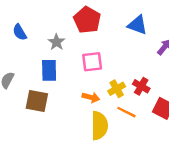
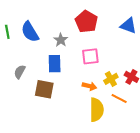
blue semicircle: (20, 32) -> (30, 32), size x1.5

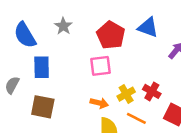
red pentagon: (86, 22) -> (111, 35), moved
gray star: (61, 40) -> (63, 26), moved
blue rectangle: (55, 64) -> (42, 67), moved

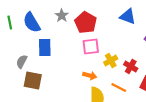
red pentagon: (111, 35) -> (86, 22), moved
yellow cross: (126, 94) -> (111, 60), moved
brown square: (43, 107) -> (33, 80), moved

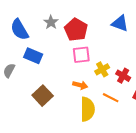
blue rectangle: (45, 48) -> (33, 56), turned -66
brown square: (33, 80) -> (43, 96), moved, turned 36

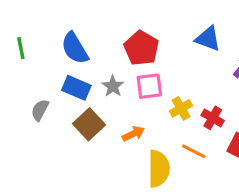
gray star: (51, 22) -> (113, 86), moved
blue semicircle: (20, 30) -> (75, 48), moved
orange arrow: (80, 85) -> (133, 134), moved, turned -40
brown square: (43, 96) -> (89, 124), moved

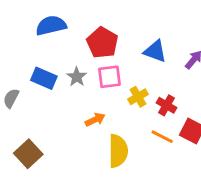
blue triangle: (208, 39) -> (155, 51), moved
blue semicircle: (75, 48) -> (51, 25), moved, turned 108
brown square: (89, 124) -> (28, 154), moved
orange line: (194, 151) -> (162, 137), moved

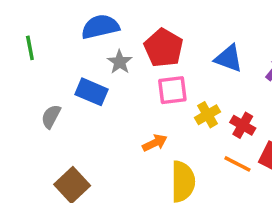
gray star: (77, 77) -> (120, 62), moved

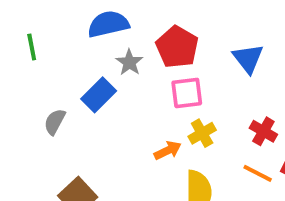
blue triangle: (229, 58) -> (248, 59), turned 32
blue rectangle: (91, 92) -> (99, 95), turned -68
yellow cross: (208, 115) -> (202, 133), moved

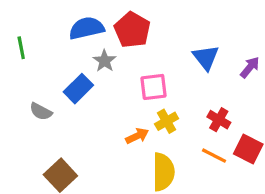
red pentagon: (177, 47) -> (132, 30), moved
gray semicircle: (55, 122) -> (41, 111), turned -90

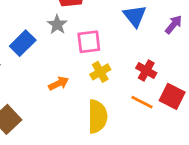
gray star: (105, 61) -> (57, 25), moved
orange arrow: (137, 136) -> (59, 83), moved

